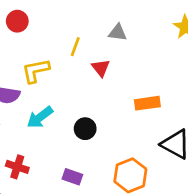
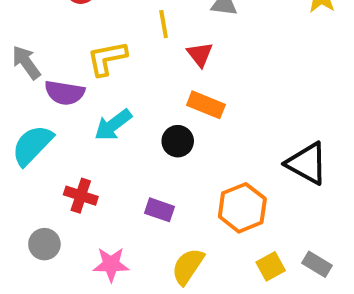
yellow line: (75, 47) -> (164, 24), turned -30
orange rectangle: (147, 103) -> (206, 105), moved, turned 30

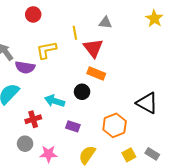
red triangle: (200, 54) -> (93, 48), size x1.5
cyan arrow: (113, 125) -> (55, 101), moved, turned 54
red cross: (81, 196) -> (33, 119), turned -35
gray circle: (44, 244) -> (25, 144), moved

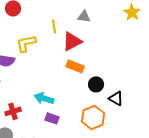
red triangle: (93, 48) -> (72, 41), turned 40
black circle: (82, 92) -> (96, 84), moved
cyan arrow: (55, 101) -> (44, 98), moved
black triangle: (147, 103) -> (116, 98), moved, size x0.7

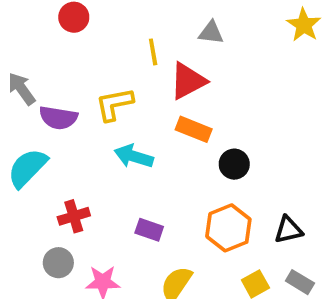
yellow L-shape: (26, 43) -> (114, 104), moved
cyan arrow: (44, 98) -> (134, 156), moved
black triangle: (116, 98) -> (288, 230), moved, turned -42

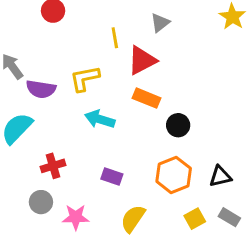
gray triangle: (211, 33) -> (160, 23), turned -45

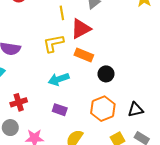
yellow L-shape: (85, 78) -> (53, 43), moved
cyan arrow: (100, 119) -> (59, 79), moved, turned -36

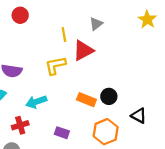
orange rectangle: (84, 55) -> (86, 100), moved
cyan arrow: (59, 79) -> (36, 102), moved
black triangle: (135, 110) -> (139, 116), moved, turned 42

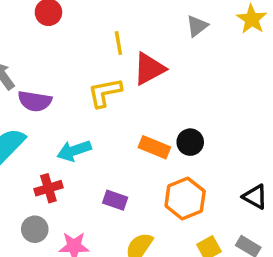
gray triangle: (96, 24) -> (197, 26), moved
black triangle: (139, 116) -> (255, 197), moved

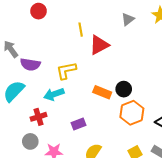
yellow L-shape: (105, 93) -> (66, 71), moved
orange hexagon: (185, 198) -> (132, 113), moved
purple rectangle: (115, 200) -> (79, 124), turned -40

